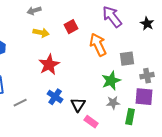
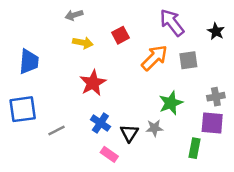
orange arrow: (98, 45) -> (154, 58), turned 70
gray square: (127, 59) -> (188, 60), moved
gray star: (113, 103) -> (154, 128), moved
pink rectangle: (91, 122) -> (109, 154), moved

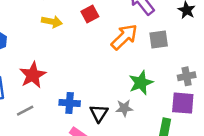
red star: (93, 83) -> (33, 75), moved
blue cross: (100, 123) -> (70, 103), turned -30

